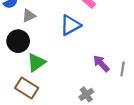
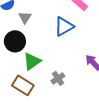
gray triangle: (29, 16) -> (25, 17), turned -32
gray cross: (86, 94) -> (58, 78), moved

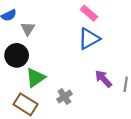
blue triangle: (64, 26) -> (89, 39), moved

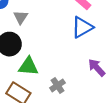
green triangle: (36, 78) -> (28, 66), turned 40

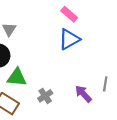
purple arrow: (97, 68) -> (83, 94), moved

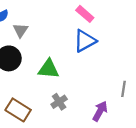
green triangle: (17, 77) -> (49, 69), moved
purple arrow: (83, 94) -> (100, 111), moved, turned 72

